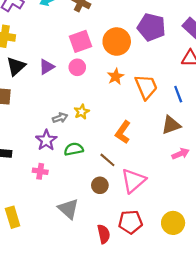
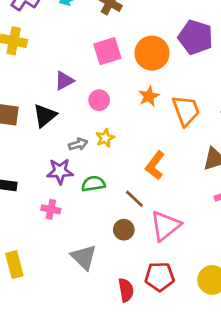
black triangle: (16, 66) -> (45, 116), moved
pink circle: (77, 67) -> (99, 100), moved
purple star: (46, 140) -> (60, 171), turned 30

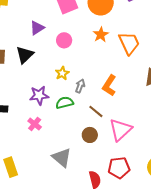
yellow star: (105, 138) -> (62, 73), moved
gray arrow: (78, 144) -> (80, 86), moved, turned -48
pink cross: (51, 209) -> (35, 124), turned 32

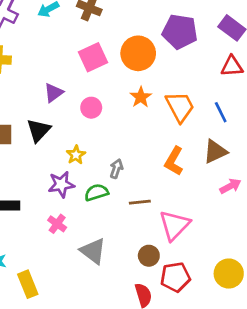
yellow star: (62, 73) -> (76, 155), moved
orange L-shape: (109, 86) -> (174, 161), moved
brown line: (96, 111) -> (140, 202), turned -42
brown circle: (90, 135) -> (149, 256), moved
gray triangle: (62, 158) -> (93, 251), moved

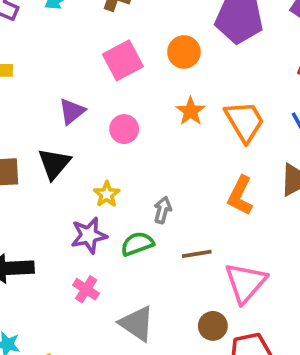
orange circle: (138, 53) -> (184, 52), size x0.7

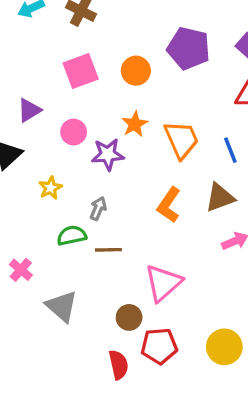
purple star: (89, 235) -> (108, 154), moved
brown line: (197, 254) -> (108, 250), moved

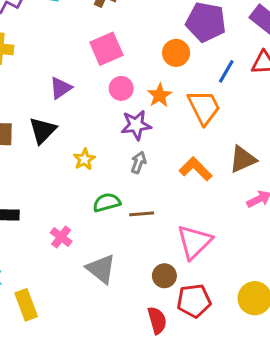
orange circle: (136, 71) -> (176, 53), moved
pink circle: (74, 132) -> (121, 88), moved
blue line: (230, 150) -> (226, 71), moved, turned 55
orange L-shape: (169, 205) -> (196, 169), turned 104
gray arrow: (98, 208) -> (139, 162), moved

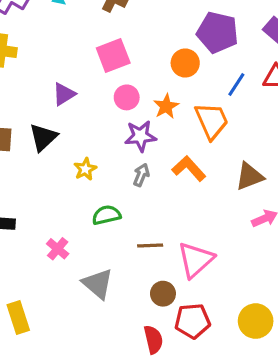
orange L-shape: (196, 169) -> (189, 169), moved
brown line: (142, 214) -> (150, 245), moved

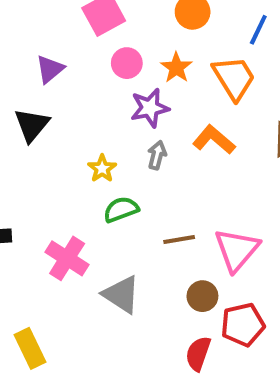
yellow star: (85, 169) -> (102, 168), moved
pink cross: (58, 249) -> (67, 258), size x1.5
red semicircle: (153, 340) -> (198, 354), turned -140

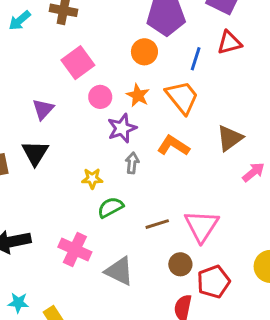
yellow star: (102, 168) -> (92, 179), turned -30

